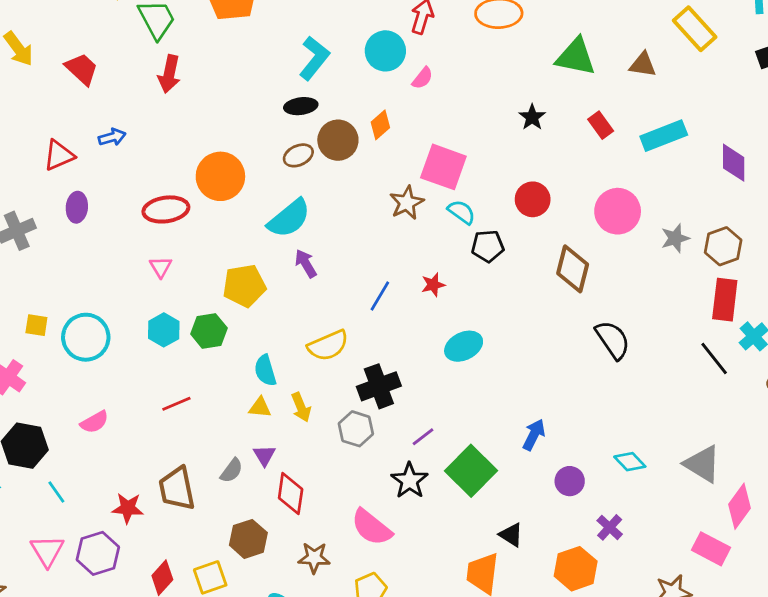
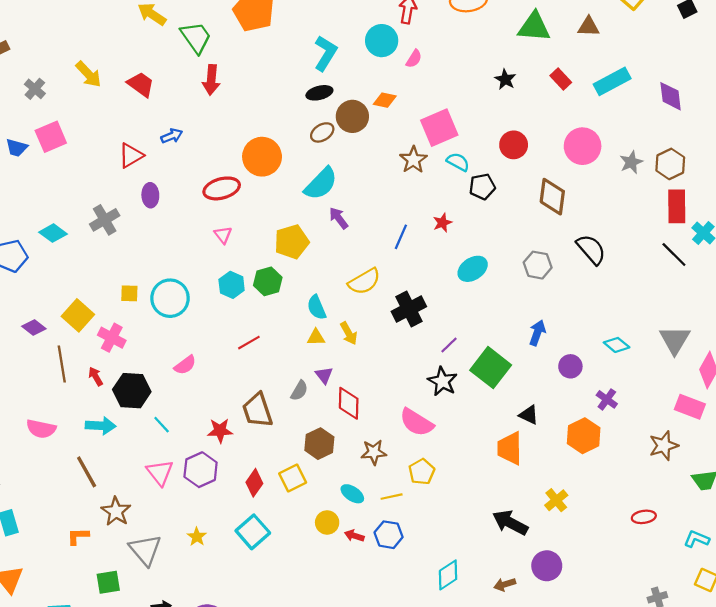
orange diamond: (380, 125) -> (385, 100), turned 60
pink square: (443, 167) -> (439, 128), turned -36
gray hexagon: (356, 429) -> (538, 265), moved
gray triangle: (702, 464) -> (675, 340), turned 36

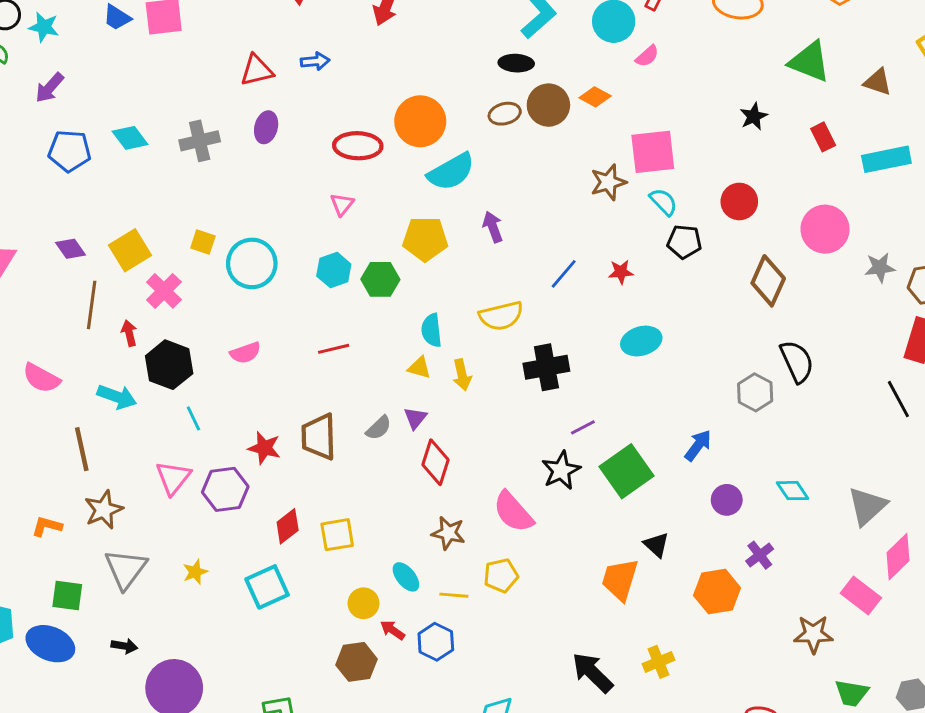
cyan semicircle: (321, 184) -> (451, 172), moved
gray hexagon: (538, 265) -> (755, 392), moved
brown hexagon: (319, 444) -> (357, 662), moved

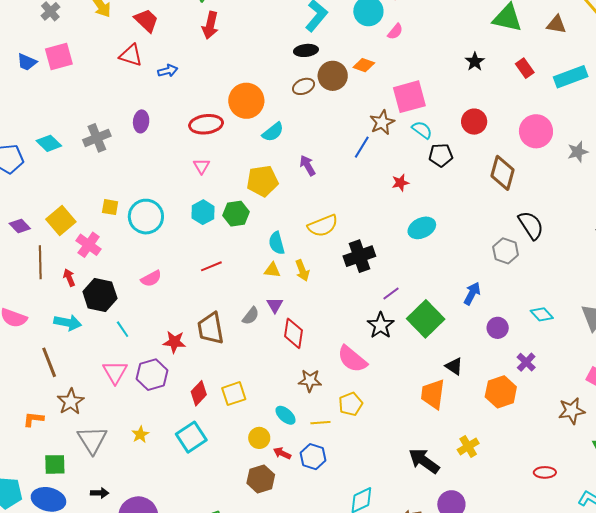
red triangle: (257, 70) -> (131, 55), moved, turned 40
cyan semicircle: (451, 172) -> (273, 132), size x0.7
blue line: (564, 274) -> (362, 147), moved

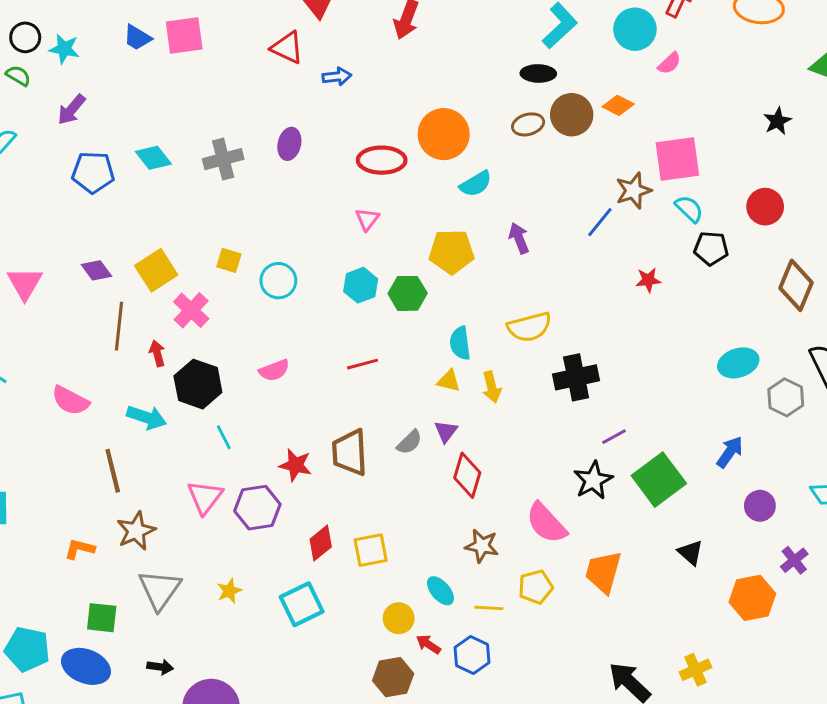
cyan circle: (146, 217) -> (278, 281), size x0.7
cyan ellipse: (422, 228) -> (738, 363), moved
orange trapezoid: (433, 394) -> (603, 572), moved

